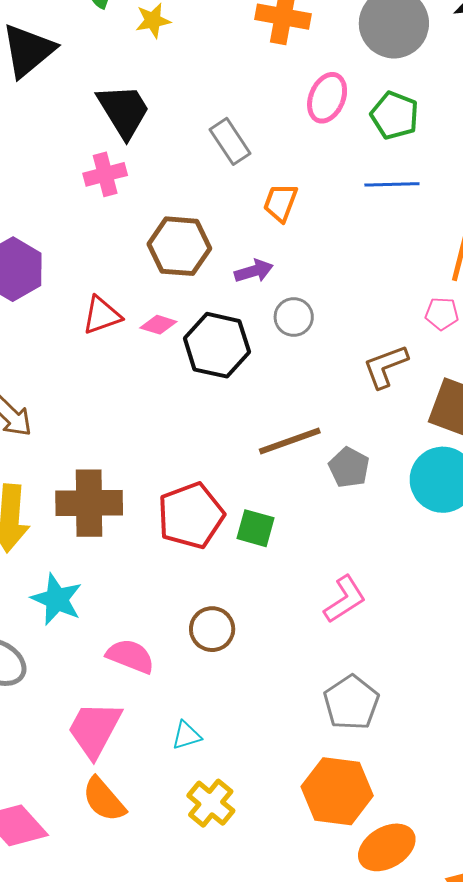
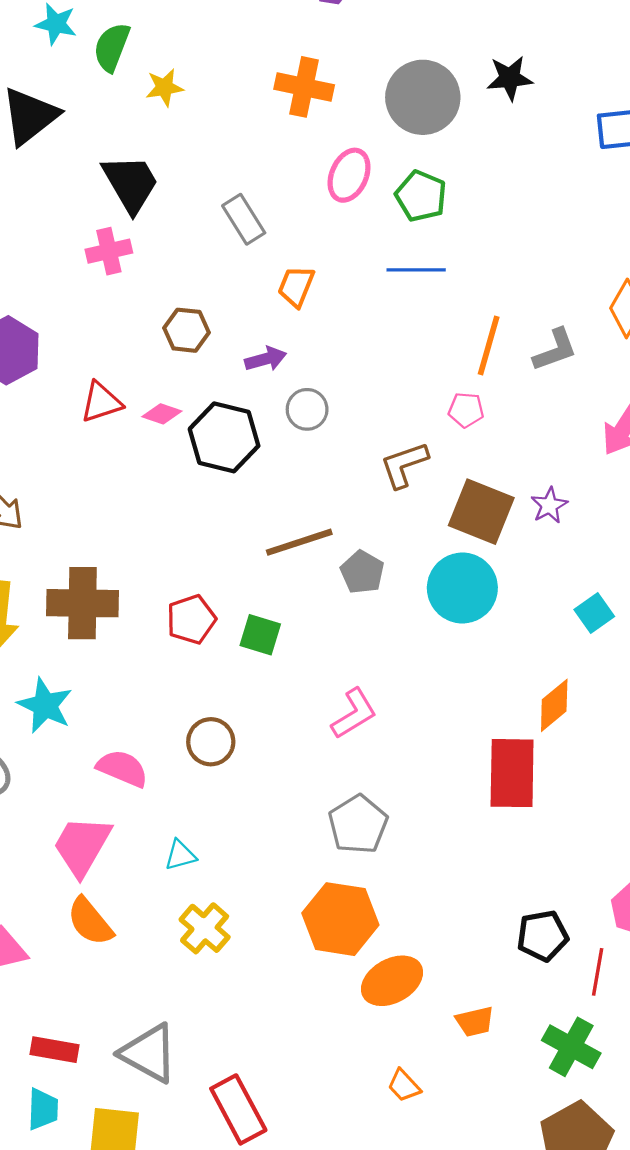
brown hexagon: (179, 246) -> (187, 330), size x0.7
red pentagon: (191, 516) -> (191, 619), size x0.7

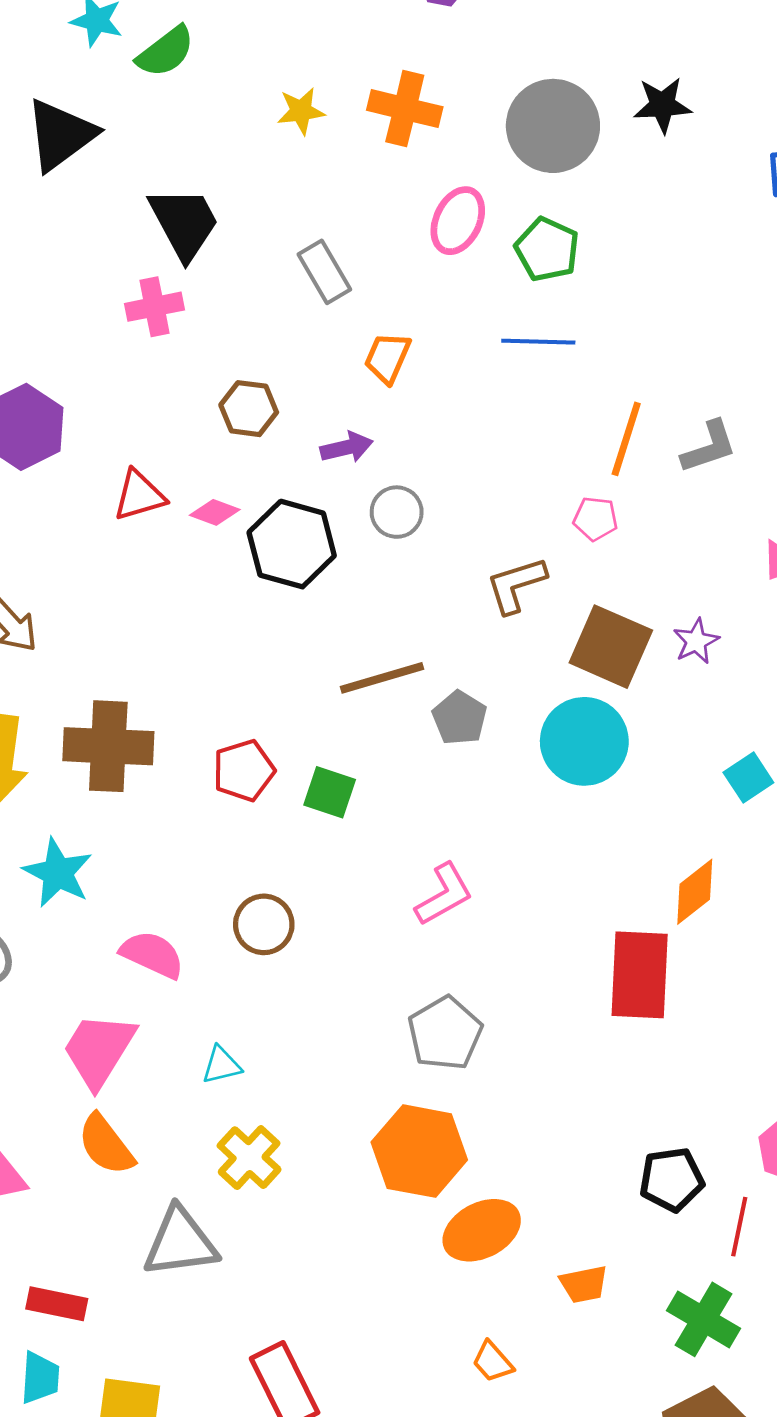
green semicircle: (112, 47) -> (166, 52), turned -150
yellow star: (164, 87) -> (301, 111), moved
gray triangle: (149, 1053) -> (180, 1242), moved, turned -38

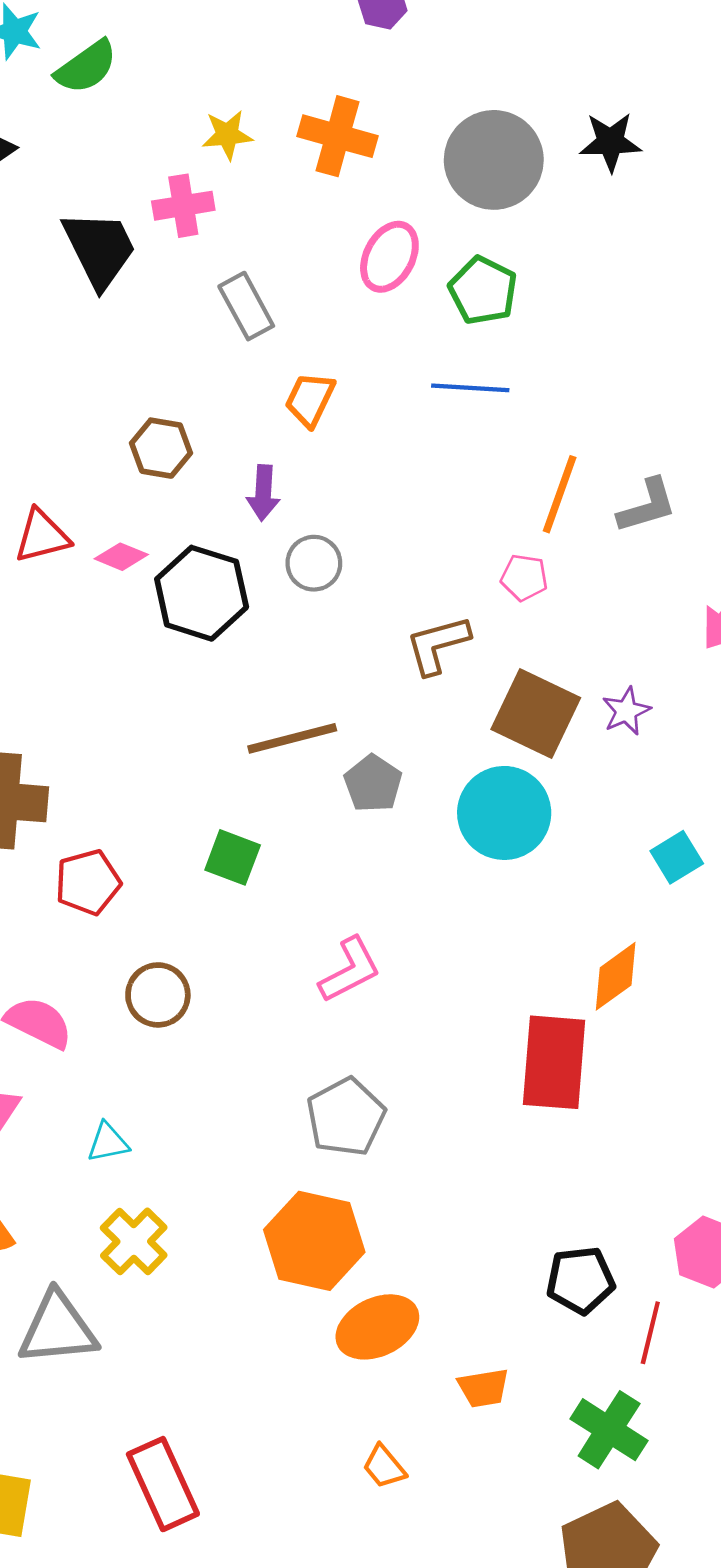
pink cross: (154, 307) -> (183, 206), moved
purple arrow: (347, 447) -> (263, 493), turned 105
red pentagon: (244, 771) -> (88, 882), moved

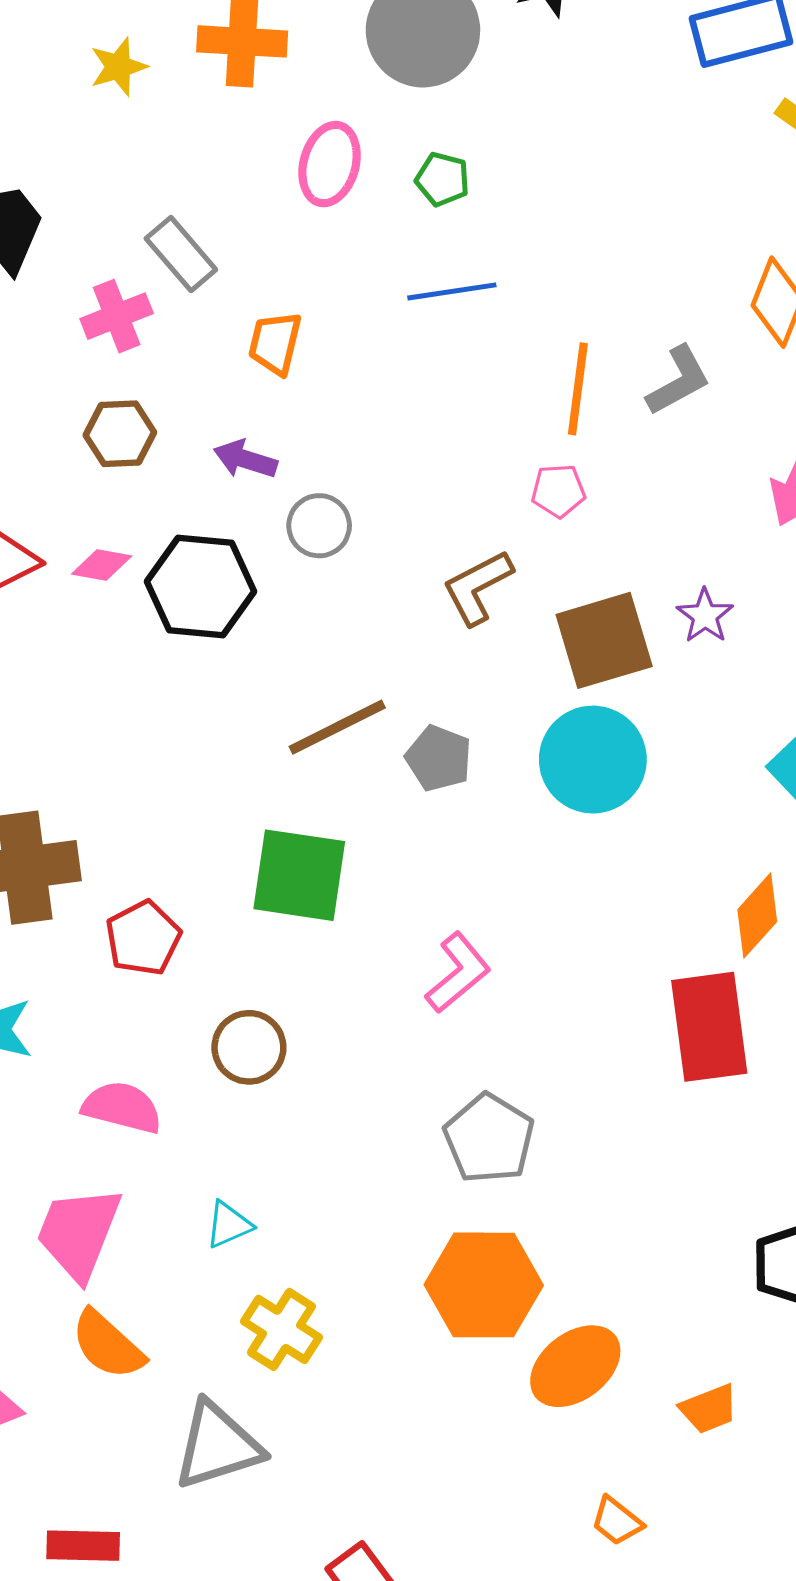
pink cross: (183, 206) -> (117, 316), moved
green pentagon: (483, 291) -> (443, 179), size x0.7
purple arrow: (263, 493) -> (245, 459), turned 116
brown square: (536, 713) -> (604, 640), turned -30
green square: (233, 857) -> (299, 875), size x1.6

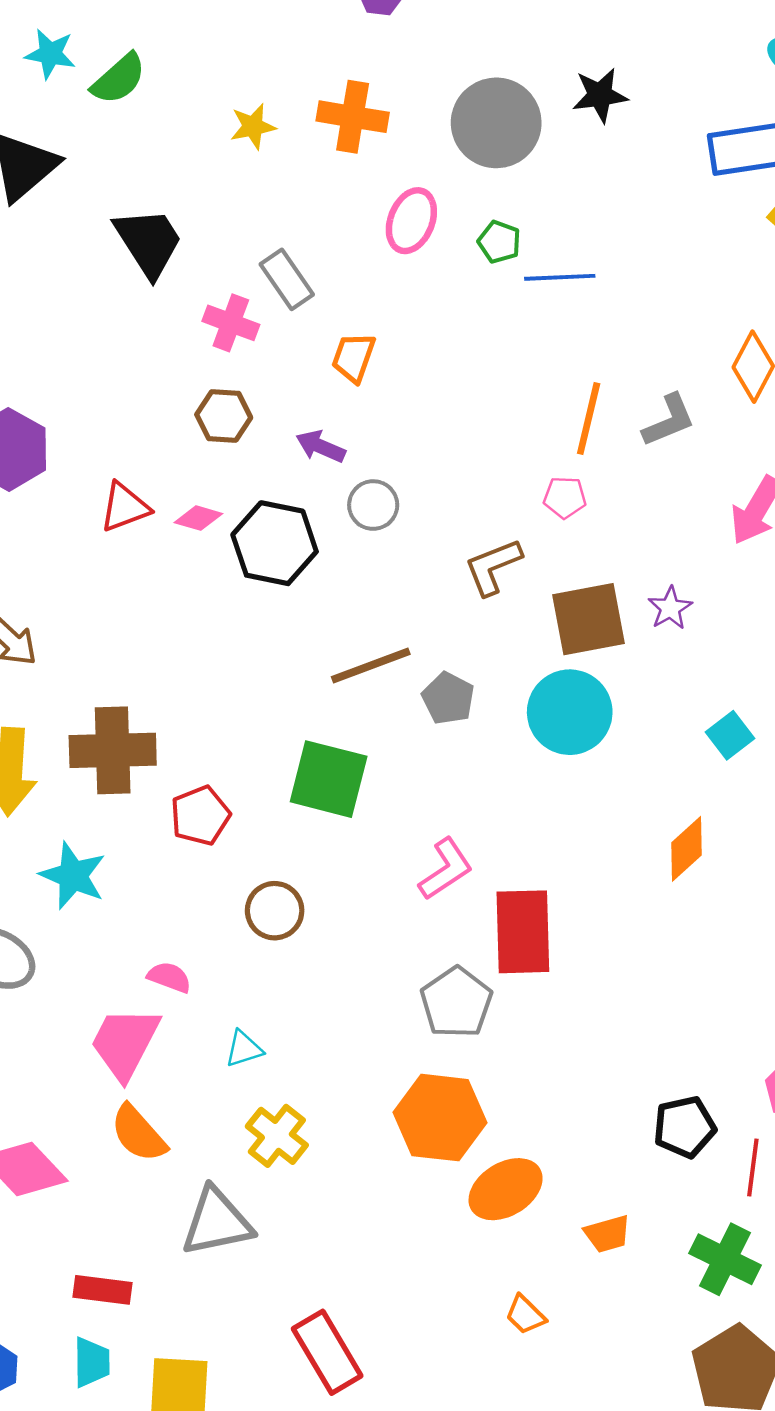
blue line: (452, 291) -> (560, 277), moved
pink cross: (117, 316) -> (231, 323), turned 36
red rectangle: (709, 1027) -> (523, 932), moved
pink semicircle: (122, 1107) -> (169, 977), moved, size x0.7

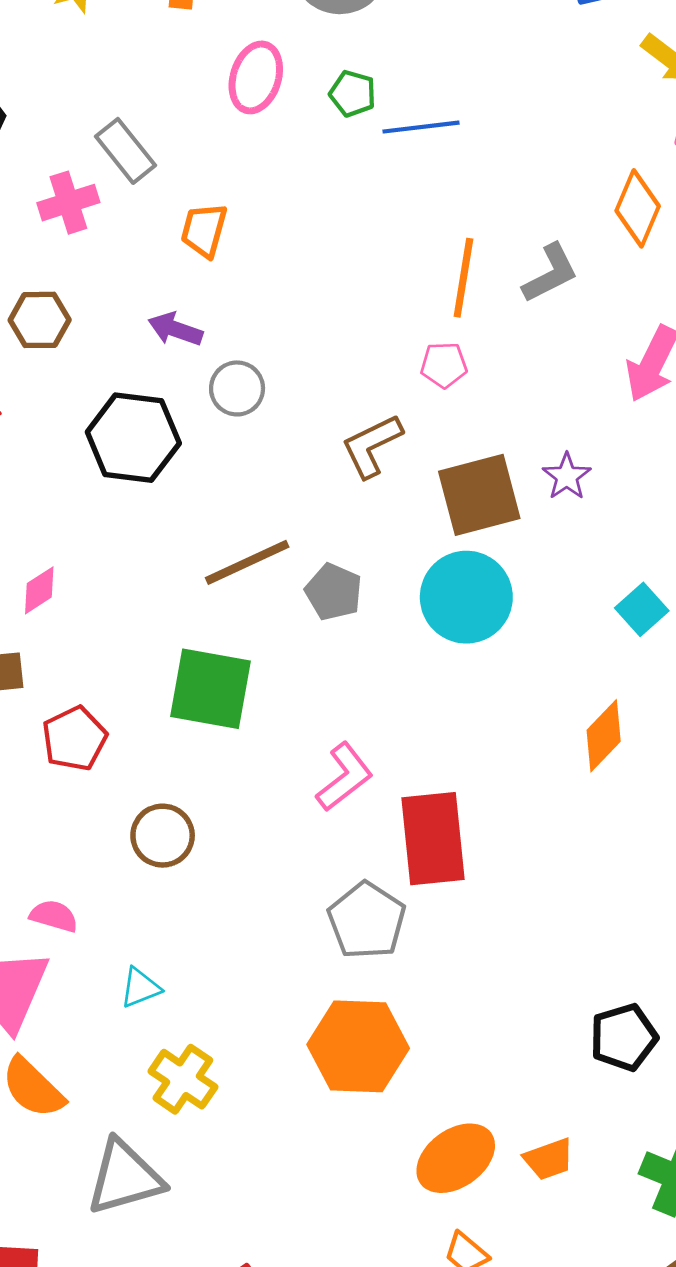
pink cross: (231, 323) -> (68, 203), turned -34
brown hexagon: (224, 416) -> (40, 320), moved
pink diamond: (198, 518) -> (39, 590), moved, turned -45
orange ellipse: (506, 1189) -> (456, 1158), moved

